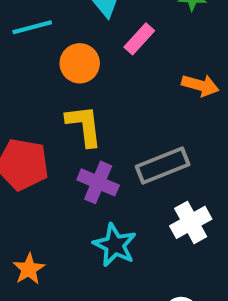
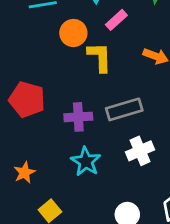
yellow L-shape: (84, 126) -> (100, 57), moved
purple cross: (98, 182) -> (78, 117), turned -32

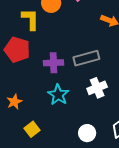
yellow L-shape: (100, 57) -> (30, 19), moved

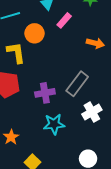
gray rectangle: (86, 58) -> (77, 84), turned -30
cyan star: (58, 95) -> (54, 124), turned -30

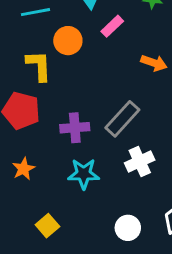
orange star: (11, 137) -> (23, 169), moved

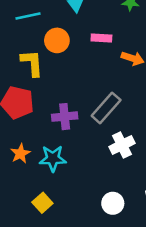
pink rectangle: (112, 26) -> (101, 38), moved, turned 48
cyan star: (84, 174) -> (53, 158), moved

